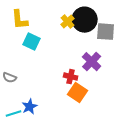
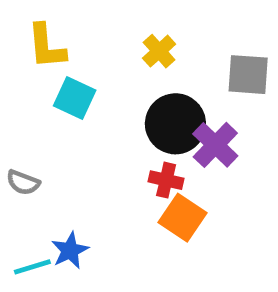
black circle: (85, 20) -> (175, 124), moved

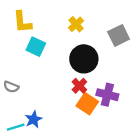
gray square: (248, 75) -> (119, 35), turned -30
purple cross: (215, 145) -> (107, 95), moved, turned -30
red cross: (166, 180) -> (79, 86), turned 32

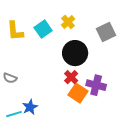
yellow L-shape: (22, 22) -> (15, 31), moved
cyan square: (36, 47) -> (43, 29), moved, turned 30

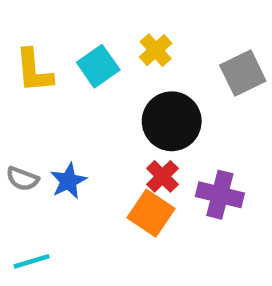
orange square: (78, 93) -> (151, 213), moved
blue star: (30, 107) -> (68, 181), moved

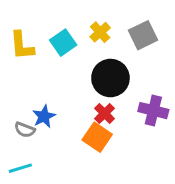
gray square: (243, 73) -> (143, 35), moved
gray semicircle: (22, 179) -> (25, 130), moved
purple cross: (220, 195) -> (153, 111), moved

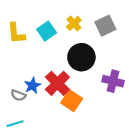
red cross: (105, 113) -> (57, 83), moved, size x1.6

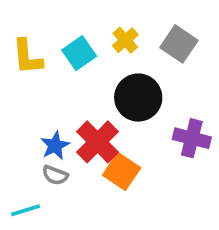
gray square: (105, 26) -> (179, 44), turned -30
gray semicircle: (18, 95) -> (55, 175), moved

